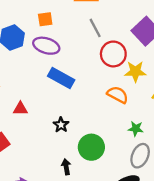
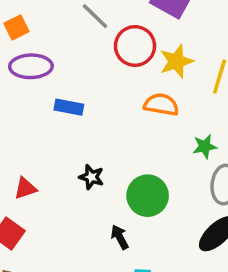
blue rectangle: (61, 78) -> (69, 107), size x0.7
red triangle: (20, 109) -> (25, 188), moved

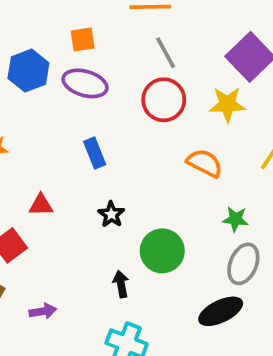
red circle: (135, 46) -> (164, 100), moved
yellow star: (176, 61) -> (227, 104), moved
blue rectangle: (69, 107) -> (95, 153), moved, turned 40

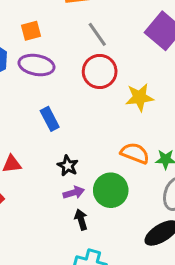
yellow star: (227, 104) -> (140, 97), moved
orange semicircle: (205, 163) -> (135, 153), moved
purple arrow: (43, 311) -> (74, 193), moved

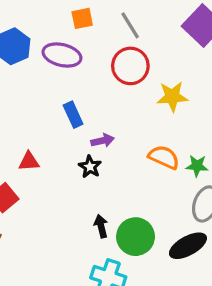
orange square: (31, 31) -> (82, 18), moved
green circle: (111, 190) -> (136, 237), moved
purple arrow: (74, 193) -> (103, 141), moved

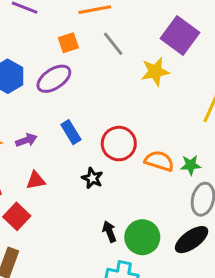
purple ellipse: (62, 55) -> (54, 79), turned -40
red circle: (130, 66) -> (119, 144), moved
yellow star: (172, 97) -> (155, 72), moved
purple arrow: (103, 141) -> (26, 140), moved

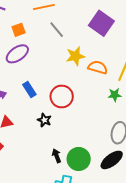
orange square: (68, 43) -> (19, 30), moved
yellow star: (155, 72) -> (75, 56), moved
orange semicircle: (159, 161) -> (98, 67), moved
green star: (191, 165) -> (115, 95), moved

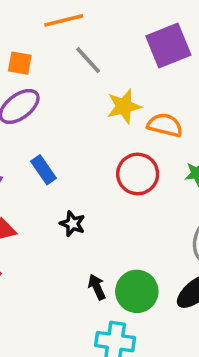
purple square: (101, 23) -> (168, 46), turned 35
orange square: (19, 30) -> (20, 63), turned 32
red circle: (62, 96) -> (138, 174), moved

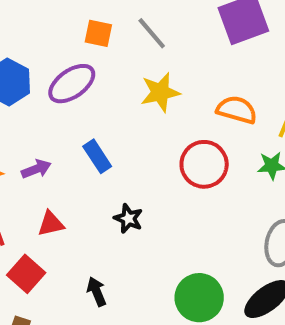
orange square: (20, 63) -> (98, 33), moved
yellow star: (124, 106) -> (160, 92), moved
black arrow: (97, 287) -> (96, 292), moved

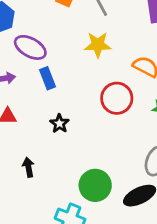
purple ellipse: (72, 84) -> (30, 47), moved, turned 52

